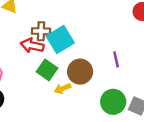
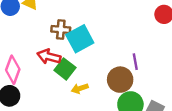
red arrow: (32, 46) -> (49, 57), moved
brown circle: (80, 72) -> (120, 80), moved

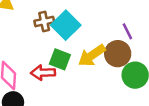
red arrow: (49, 57) -> (43, 73), moved
yellow arrow: (80, 88) -> (92, 56), moved, size x1.6

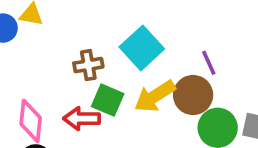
brown cross: (44, 22) -> (88, 65), moved
cyan square: (66, 25) -> (142, 48), moved

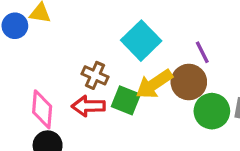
brown cross: (88, 65) -> (95, 75), moved, turned 35
green square: (108, 100) -> (126, 100), moved

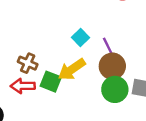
cyan square: (141, 41) -> (81, 37), moved, size x0.6
brown circle: (189, 82) -> (112, 66), moved

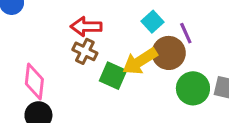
brown circle: (112, 66) -> (169, 53), moved
red arrow: (23, 86) -> (86, 26), moved

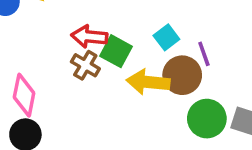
yellow arrow: (140, 61) -> (148, 82), turned 33
green square: (113, 76) -> (116, 51), moved

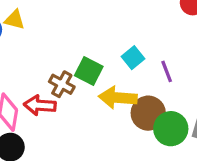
red arrow: (89, 37) -> (40, 105), moved
brown circle: (182, 75) -> (148, 113), moved

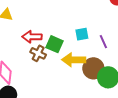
cyan square: (133, 58) -> (82, 34), turned 32
red arrow: (40, 105) -> (32, 37), moved

